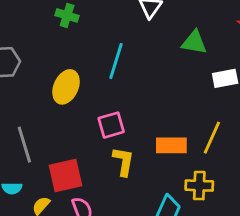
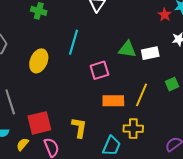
green triangle: (194, 42) -> (127, 49), moved
pink square: (111, 125) -> (99, 70), moved
yellow L-shape: (123, 161) -> (79, 128), moved

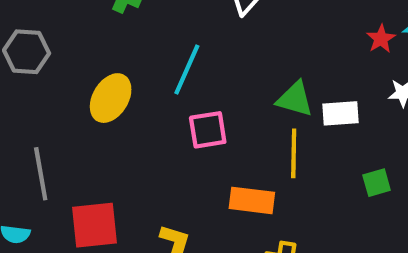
pink square: (99, 70) -> (208, 130), moved
yellow line: (142, 95) -> (294, 153), moved, turned -30

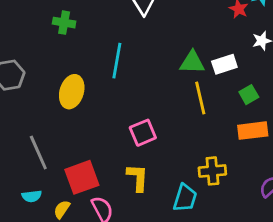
pink square: (208, 130) -> (143, 133), moved
green square: (377, 183) -> (249, 95), moved
orange rectangle: (252, 200) -> (253, 131), moved

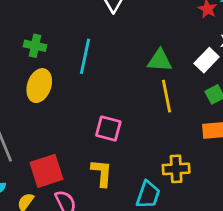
green cross: (64, 23) -> (35, 46), moved
white rectangle: (224, 64) -> (207, 60), moved, turned -30
pink square: (143, 133) -> (108, 129), turned 36

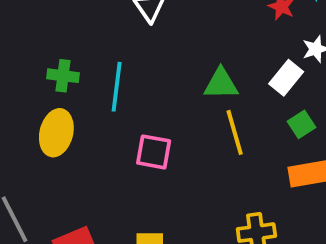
green cross: (35, 46) -> (63, 76), moved
pink square: (108, 129) -> (154, 152), moved

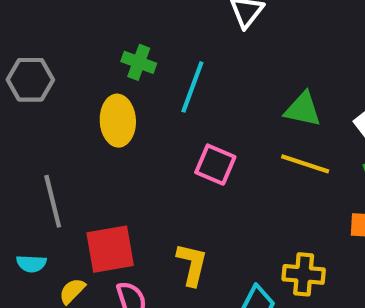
yellow line: (235, 132) -> (305, 164), turned -69
yellow ellipse: (56, 133) -> (118, 121), turned -30

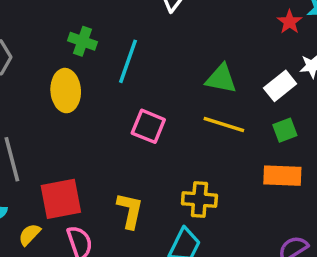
yellow cross: (304, 274) -> (199, 199), moved

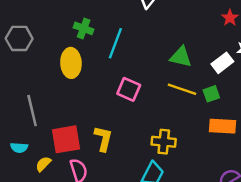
green square: (285, 130) -> (211, 94), moved
yellow L-shape: (130, 211) -> (103, 139), moved

